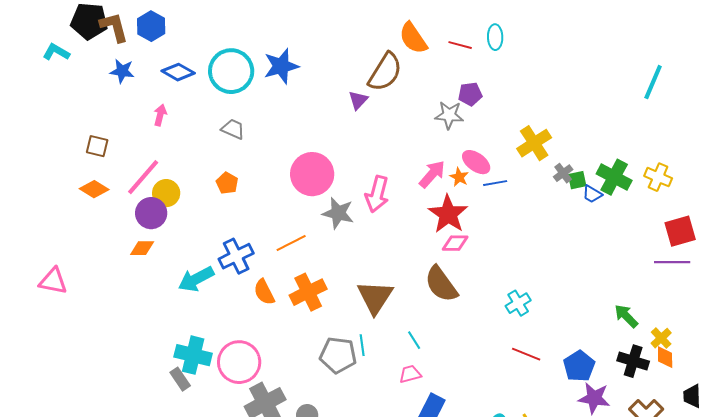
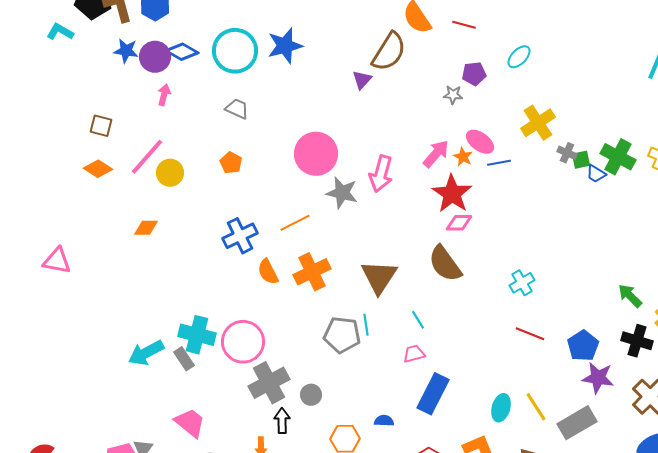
cyan ellipse: (495, 37) -> (519, 57), moved, turned 45
gray star: (449, 115) -> (453, 95), size x0.7
gray cross: (563, 173) -> (567, 153), turned -30
purple circle: (151, 213) -> (155, 57), moved
cyan arrow: (196, 279) -> (146, 353), moved

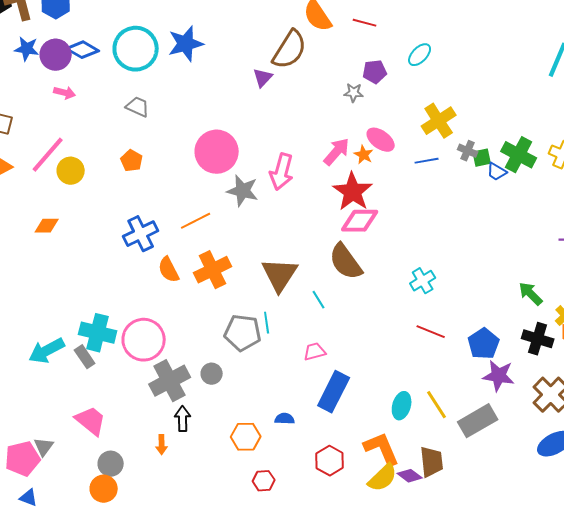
pink arrow: (164, 95) -> (65, 93), turned 90
blue line: (499, 163) -> (427, 161), moved
pink diamond: (459, 223) -> (360, 221), size x1.4
cyan line: (418, 320) -> (319, 300), moved
gray circle: (311, 395) -> (212, 374), moved

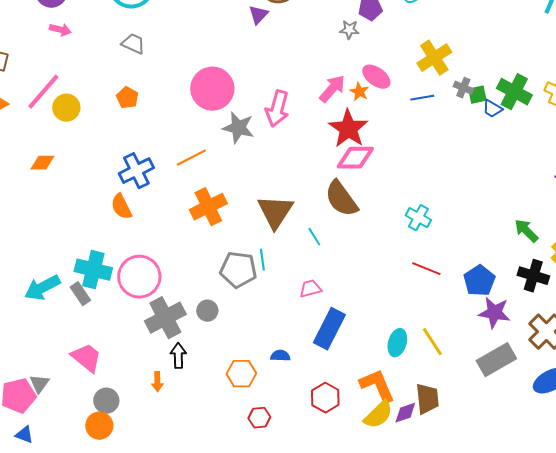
orange semicircle: (169, 270) -> (121, 207), moved
cyan cross: (423, 281) -> (418, 218), turned -30
gray rectangle: (478, 421) -> (496, 360), moved
purple diamond: (410, 476) -> (405, 413), turned -55

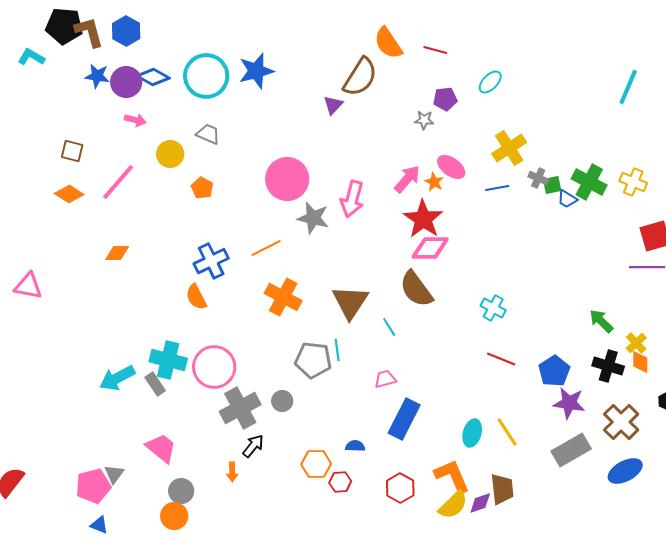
yellow circle: (66, 108) -> (170, 154), moved
orange cross: (208, 207) -> (283, 297), turned -36
black arrow: (178, 356) -> (253, 446), turned 40
red hexagon: (259, 418) -> (340, 482), moved

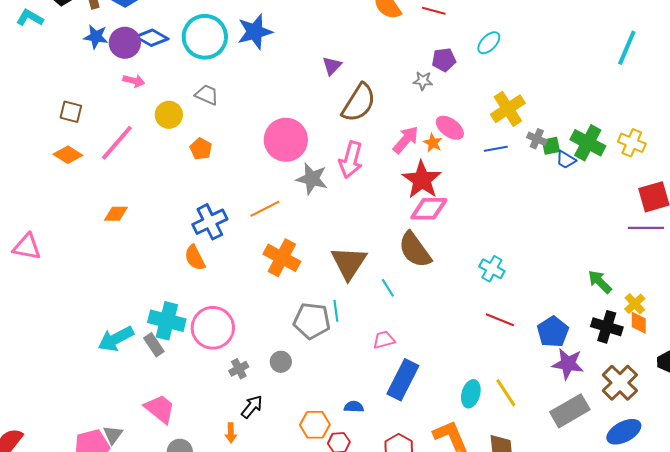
brown semicircle: (360, 77) -> (359, 103), moved
gray cross: (240, 408) -> (239, 369), size x0.5

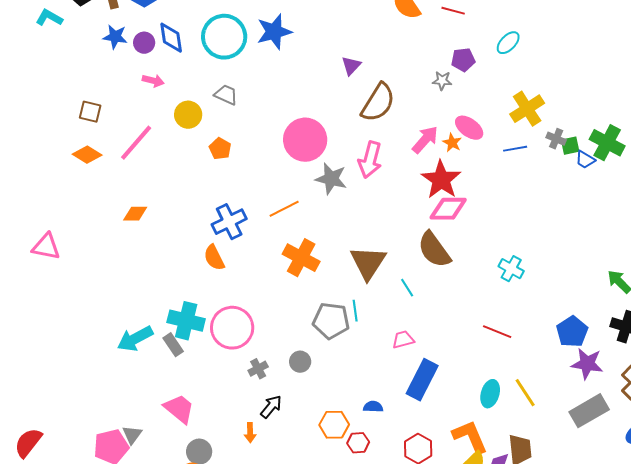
blue diamond: (152, 38) -> (171, 38), turned 52
purple circle: (125, 43) -> (144, 43), size x0.7
red line: (500, 320) -> (497, 332), moved

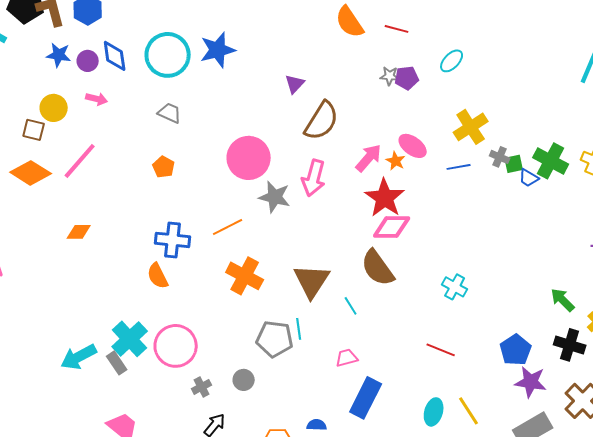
gray star: (442, 81) -> (390, 76), moved
yellow circle: (188, 115) -> (54, 108), moved
orange diamond: (87, 155) -> (31, 173), size x1.4
blue cross: (229, 222) -> (173, 240), turned 32
cyan cross: (186, 321) -> (130, 339), turned 33

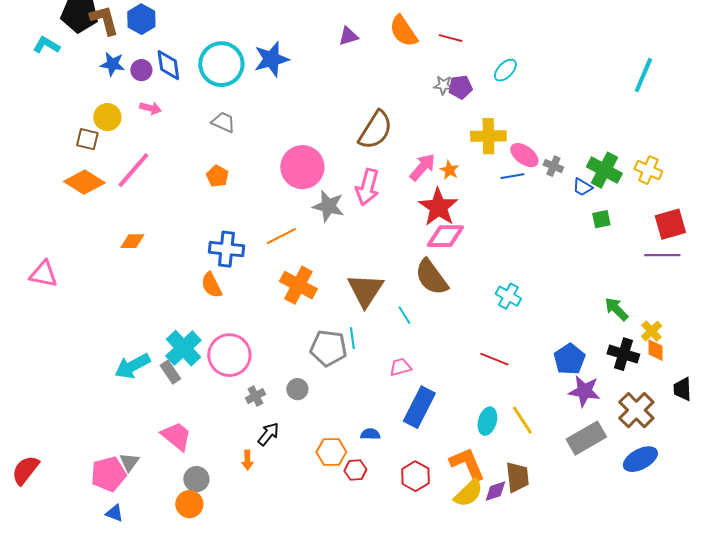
purple triangle: (295, 84) -> (348, 36), moved, turned 30
yellow cross: (471, 127) -> (488, 136), moved, turned 32
pink ellipse: (413, 146) -> (524, 155), moved
green square: (514, 164) -> (601, 219), moved

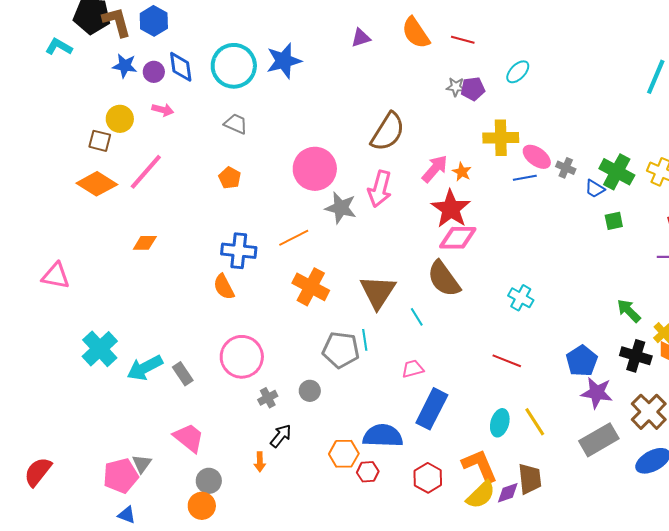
cyan cross: (183, 348) -> (100, 349), moved
blue semicircle: (370, 434) -> (383, 436), size x2.0

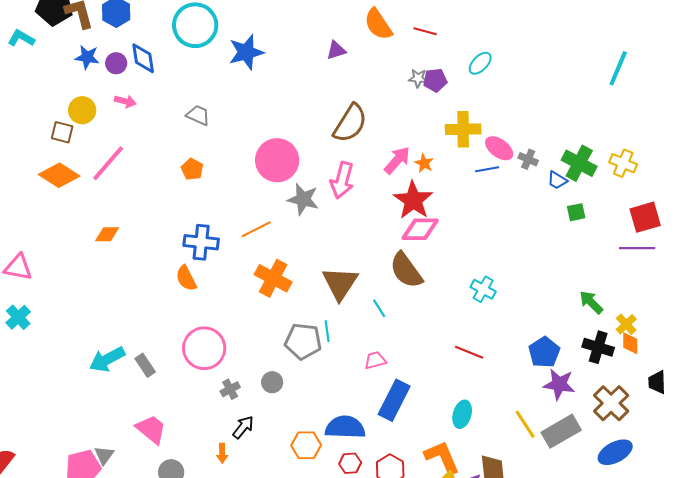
purple triangle: (361, 38) -> (336, 50), moved
cyan circle: (234, 66) -> (195, 25), moved
cyan cross: (100, 349) -> (18, 317), moved, size x0.7
yellow line: (535, 422) -> (525, 424), moved
red hexagon: (368, 472) -> (350, 463), moved

